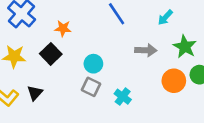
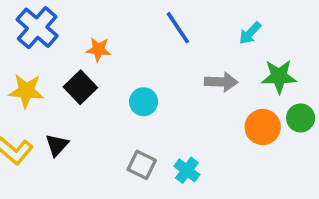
green star: (185, 47) -> (279, 76), turned -30
gray square: (91, 87) -> (142, 165), moved
cyan cross: (123, 97) -> (187, 170), moved

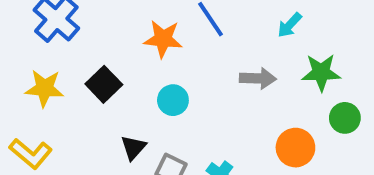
orange star: (98, 49) -> (163, 39), moved, size x1.4
orange circle: (263, 127) -> (295, 148), moved
black triangle: (57, 145) -> (133, 148), moved

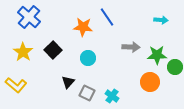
cyan arrow: (290, 25) -> (161, 20), moved, turned -128
green star: (321, 72) -> (157, 55), moved
yellow star: (45, 88) -> (23, 52), turned 30

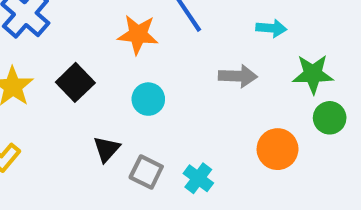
cyan arrow: (161, 20) -> (271, 28), moved
green star: (157, 55) -> (313, 74), moved

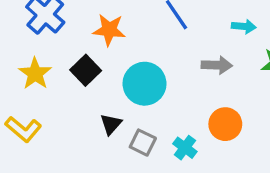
orange star: (138, 34) -> (109, 30), moved
cyan circle: (148, 99) -> (145, 84), size x1.6
orange circle: (278, 149) -> (225, 124), moved

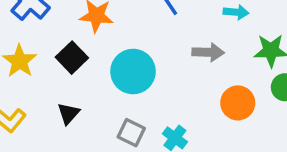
black triangle: (111, 124) -> (68, 113), moved
orange circle: (225, 124) -> (238, 103), moved

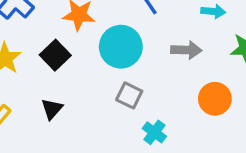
cyan circle: (133, 72) -> (121, 47), moved
gray square: (131, 133) -> (129, 95), moved

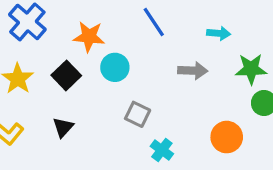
cyan circle: (121, 47) -> (115, 67), moved, size x0.7
orange circle: (215, 99) -> (227, 137), moved

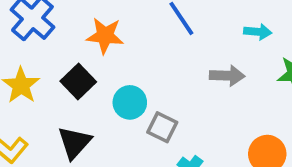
cyan circle: (115, 67) -> (130, 102), moved
black triangle: (63, 127) -> (74, 142), size x1.4

